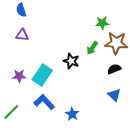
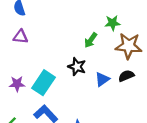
green arrow: (92, 48) -> (91, 40), moved
blue triangle: (114, 95) -> (102, 79), moved, turned 40

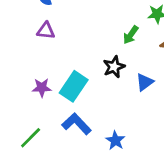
black star: (77, 67) -> (114, 67), turned 30

